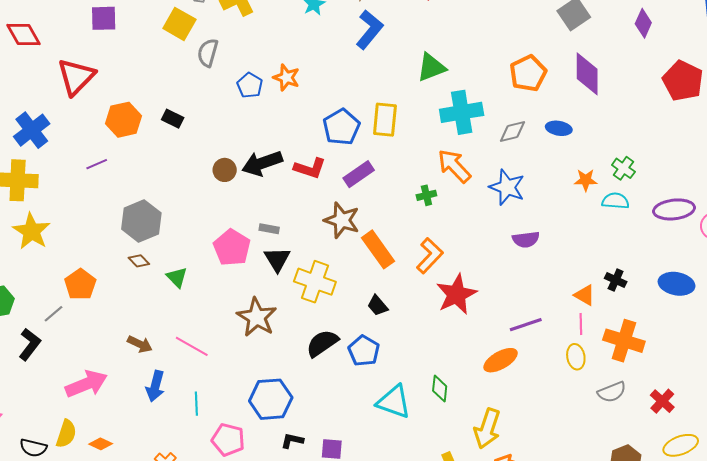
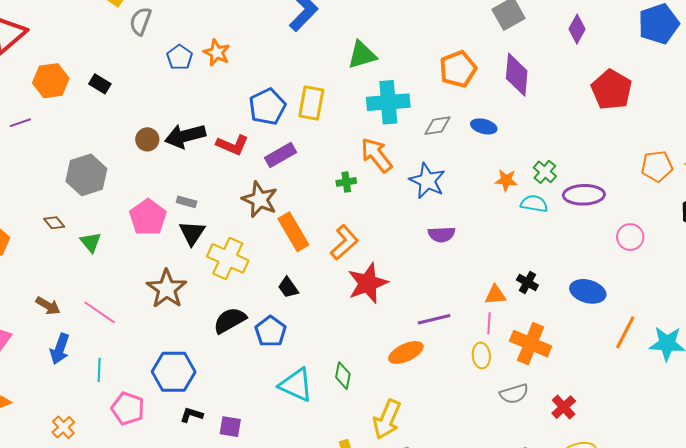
purple ellipse: (674, 209) -> (584, 195), moved
gray hexagon: (141, 221) -> (86, 175), moved
orange triangle: (585, 295) -> (495, 295), turned -40

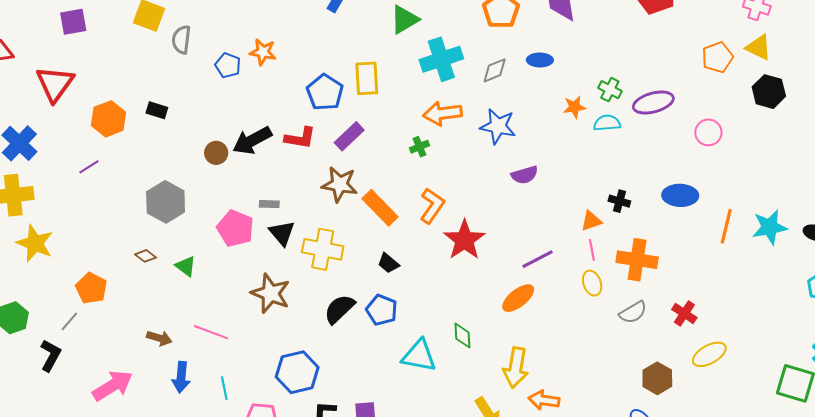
orange arrow: (376, 155) -> (442, 113), turned -45

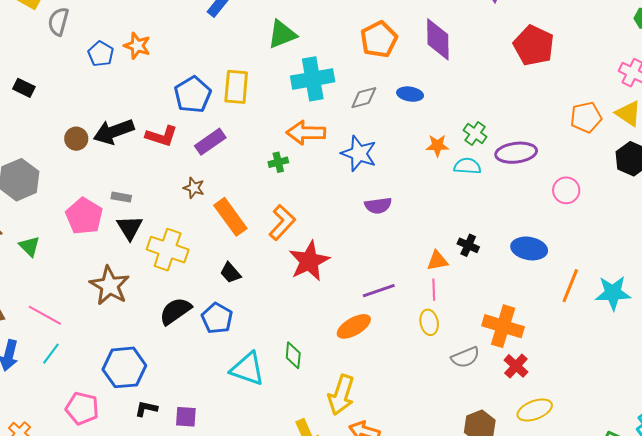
brown star: (340, 184) -> (194, 188), size x0.6
orange cross: (637, 260) -> (503, 326), moved
cyan line: (224, 388) -> (51, 354), moved, turned 40

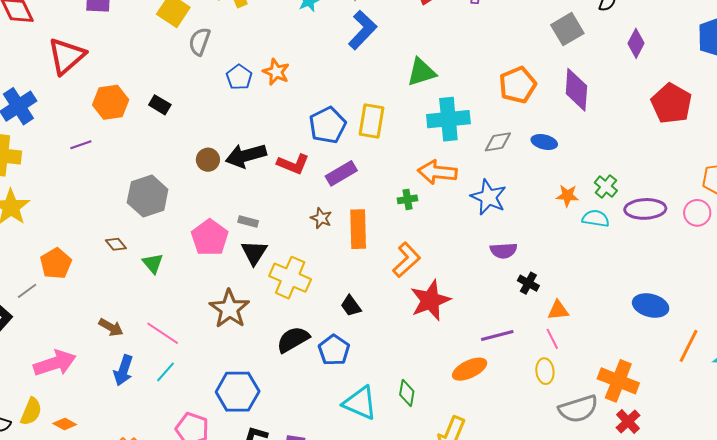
pink circle: (566, 190) -> (697, 213), moved
orange rectangle: (230, 217) -> (358, 229), moved, turned 30
black cross: (468, 245) -> (528, 283), moved
pink line: (434, 290) -> (552, 339), turned -30
gray semicircle: (465, 357) -> (578, 409), size x1.4

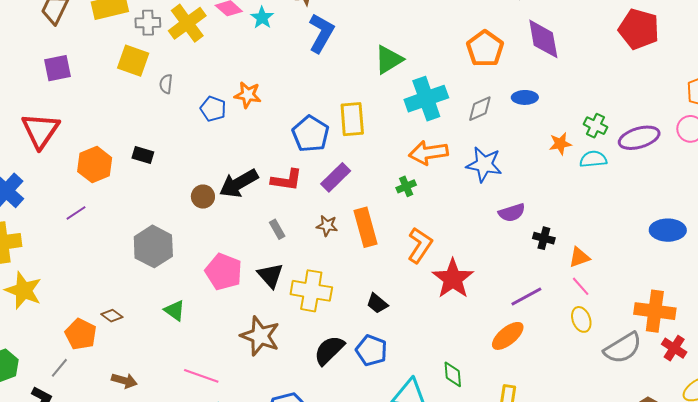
gray semicircle: (200, 42) -> (166, 84), size x0.7
gray rectangle: (248, 222) -> (277, 229), moved, turned 60
brown diamond: (116, 244) -> (112, 316), moved
brown arrow: (111, 327) -> (124, 381), moved

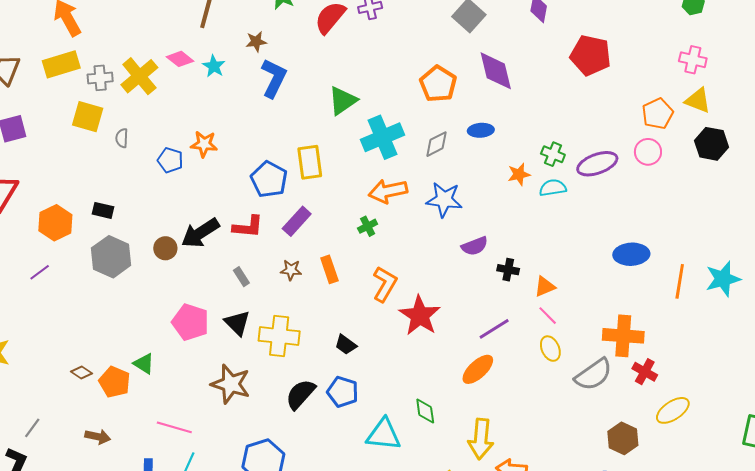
orange rectangle: (365, 227) -> (329, 269), size x0.7
gray hexagon: (153, 246) -> (111, 257), moved
orange pentagon: (81, 334) -> (115, 382), moved

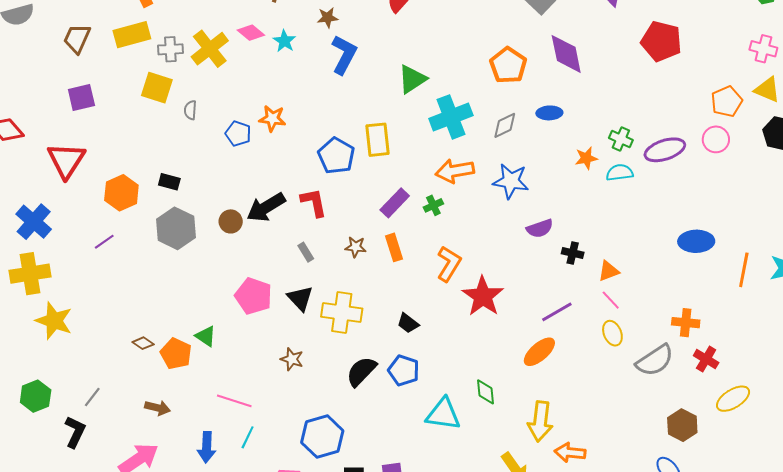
purple rectangle: (297, 221) -> (395, 203), moved
red L-shape: (248, 227) -> (314, 202), turned -108
orange cross: (623, 336) -> (686, 323), size x0.7
brown star: (231, 384) -> (292, 359), size x0.6

